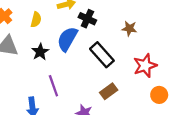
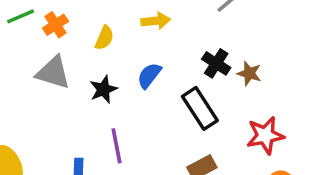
black cross: (87, 19) -> (216, 63), moved
blue semicircle: (67, 39) -> (149, 76), size x0.7

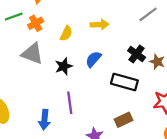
black rectangle: (200, 108) -> (124, 82), turned -45

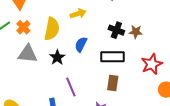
yellow semicircle: (66, 33) -> (52, 29), size x1.6
brown rectangle: (124, 120) -> (113, 83), moved, turned -42

